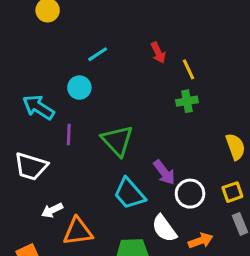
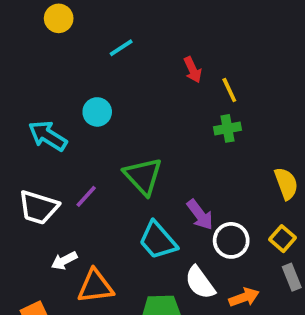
cyan line: (98, 54) -> (121, 48), moved
purple line: (69, 135) -> (86, 196), moved, turned 40
yellow square: (232, 192) -> (283, 239), turned -30

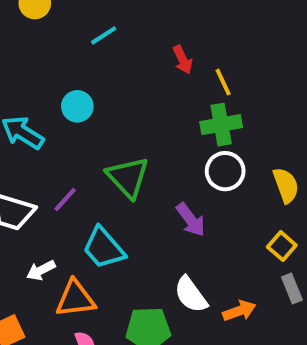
green cross: (227, 128) -> (221, 125), size x1.4
cyan trapezoid: (158, 240) -> (104, 248), moved
white circle: (231, 240) -> (225, 171), moved

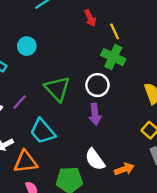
green cross: (221, 125) -> (113, 57), turned 35
white circle: (225, 171) -> (97, 85), moved
purple arrow: (191, 220) -> (95, 114), turned 30

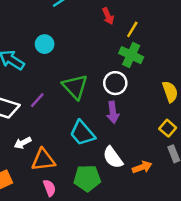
yellow line: (115, 31) -> (132, 29), turned 56
cyan trapezoid: (43, 131) -> (82, 133), moved

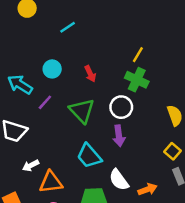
red arrow: (108, 16) -> (90, 74), moved
purple line: (37, 100) -> (45, 102), moved

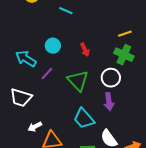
cyan line: (68, 27) -> (66, 11), turned 56
yellow line: (138, 55) -> (125, 34), turned 40

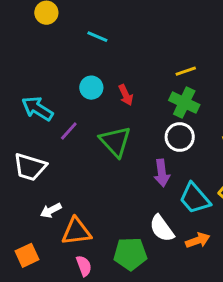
cyan circle: (53, 46) -> (91, 88), moved
white circle: (111, 78) -> (180, 137), moved
cyan trapezoid: (84, 119) -> (195, 198), moved

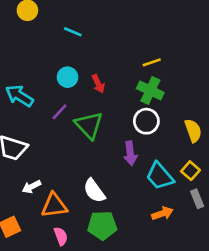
purple line: (69, 131) -> (59, 112), moved
white semicircle: (162, 228) -> (94, 191), moved

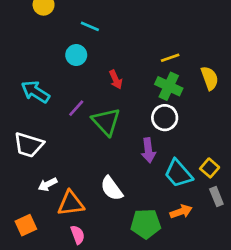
cyan circle: (68, 77) -> (76, 55), moved
yellow semicircle: (193, 131) -> (210, 78), moved
green pentagon: (102, 225) -> (146, 224), moved

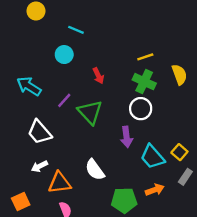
white trapezoid: (29, 145) -> (39, 132), moved, turned 32
gray rectangle: (216, 197) -> (185, 177), turned 56

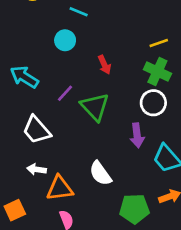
white arrow: (39, 166) -> (37, 169), turned 35

